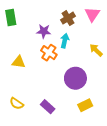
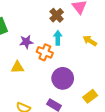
purple star: (44, 31) -> (26, 42), moved
purple circle: (75, 78) -> (63, 78), moved

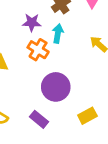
purple star: (26, 42) -> (32, 22), moved

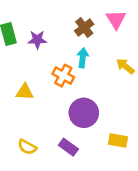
purple star: (32, 22) -> (37, 40), moved
yellow rectangle: (87, 116) -> (118, 141), turned 42

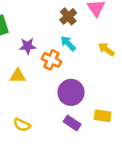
purple star: (37, 40) -> (28, 46), moved
cyan arrow: (83, 58) -> (68, 43), turned -49
purple rectangle: (68, 147) -> (72, 123), moved

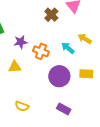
cyan arrow: (68, 43) -> (68, 48), moved
yellow rectangle: (103, 116) -> (86, 74), moved
purple rectangle: (72, 123) -> (64, 109), moved

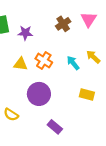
purple star: (21, 42) -> (25, 33), moved
yellow triangle: (15, 67) -> (21, 64), moved
purple circle: (59, 76) -> (39, 94), moved

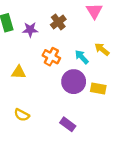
brown cross: (63, 24) -> (58, 22), moved
yellow triangle: (21, 64) -> (19, 72), moved
purple circle: (39, 94) -> (74, 82), moved

